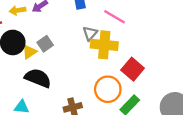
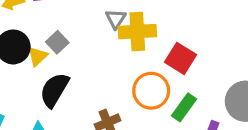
black semicircle: (38, 78) -> (54, 90), turned -72

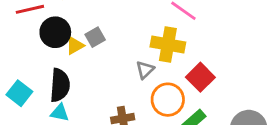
gray triangle: (116, 19) -> (145, 70), moved
black semicircle: (54, 90) -> (60, 85), moved, turned 140

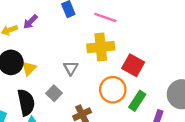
gray square: (95, 37) -> (54, 93), moved
gray triangle: (145, 70) -> (71, 68), moved

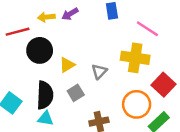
yellow triangle: (29, 68) -> (67, 65), moved

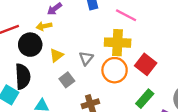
yellow arrow: (46, 17) -> (44, 26), moved
black semicircle: (45, 95) -> (23, 76), moved
orange circle: (137, 104) -> (115, 70), moved

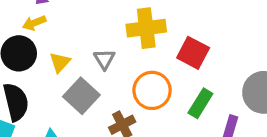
orange circle: (115, 70) -> (152, 90), moved
gray square: (67, 80) -> (81, 96), size x1.5

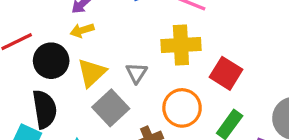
yellow arrow: (34, 23) -> (82, 30), moved
yellow triangle: (60, 62) -> (92, 73), size x1.4

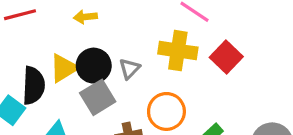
black circle: (51, 61) -> (94, 66), moved
yellow triangle: (92, 73) -> (64, 68), moved
red square: (226, 73) -> (226, 57), moved

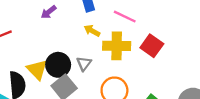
yellow arrow: (85, 17) -> (92, 31), moved, turned 42
yellow triangle: (64, 68) -> (37, 70), turned -35

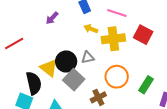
gray triangle: (84, 64) -> (88, 57), turned 48

